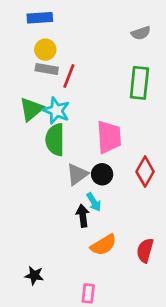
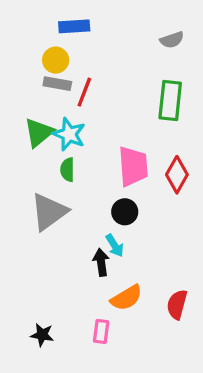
blue rectangle: (40, 18) -> (74, 26), moved
green semicircle: (55, 140) -> (67, 170), size x0.6
red diamond: (145, 172) -> (177, 175), moved
gray triangle: (77, 174) -> (49, 212), moved, size x1.4
pink rectangle: (88, 293) -> (101, 331), moved

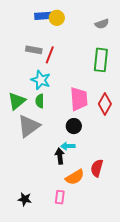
yellow circle: (56, 60) -> (57, 18), moved
green triangle: (39, 133) -> (17, 101), moved
cyan arrow: (115, 245) -> (68, 146), turned 120
red semicircle: (177, 304) -> (97, 168), moved

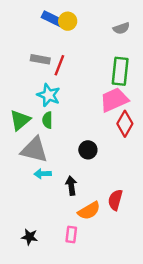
blue rectangle: (44, 16) -> (52, 19), turned 30
pink trapezoid: (79, 99) -> (114, 100), moved, turned -110
gray triangle: (29, 126) -> (34, 150), turned 50
cyan arrow: (68, 146) -> (43, 174), moved

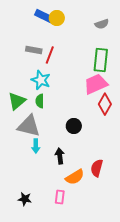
cyan arrow: (43, 174) -> (36, 146), turned -88

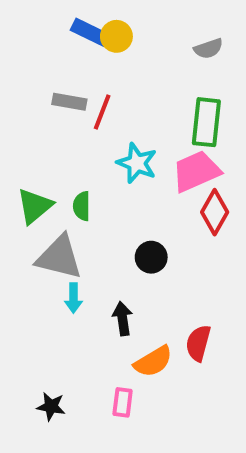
cyan star: (41, 80) -> (137, 163), moved

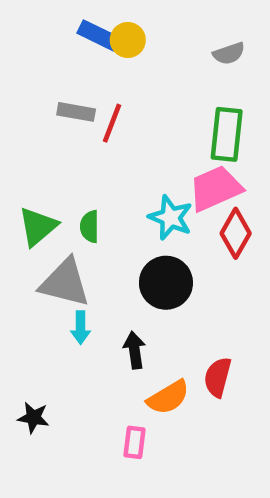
cyan star: (137, 163) -> (170, 218), moved
black circle: (151, 257) -> (166, 283), size x1.5
black star: (51, 406) -> (33, 418), moved

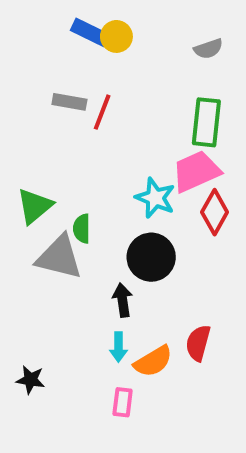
green semicircle: (90, 227) -> (82, 229), moved
cyan arrow: (81, 328) -> (118, 347), moved
black arrow: (135, 350) -> (123, 300), moved

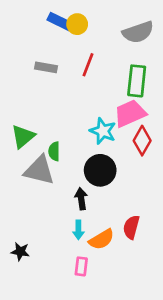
gray semicircle: (208, 49) -> (138, 32), size x1.6
red line: (102, 112) -> (88, 65), moved

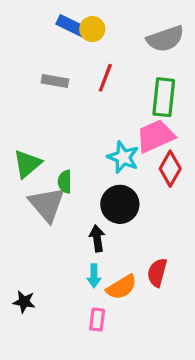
gray triangle: (39, 170) -> (47, 204), turned 36

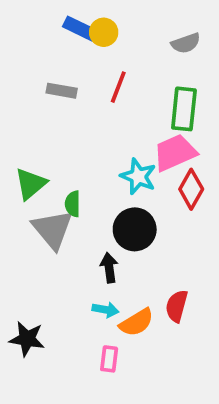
gray semicircle: (165, 39) -> (186, 43), size x0.7
cyan arrow: (94, 276) -> (105, 310), turned -80
black star: (24, 302) -> (27, 339), size x1.4

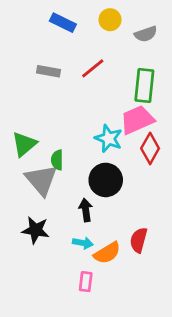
yellow circle: (104, 32) -> (110, 20), moved
red line: (118, 87) -> (93, 68), turned 30
black star: (27, 339) -> (36, 230), moved

